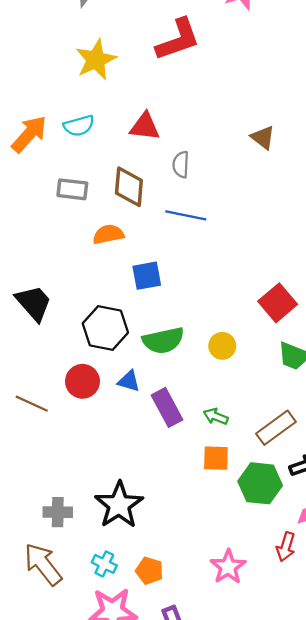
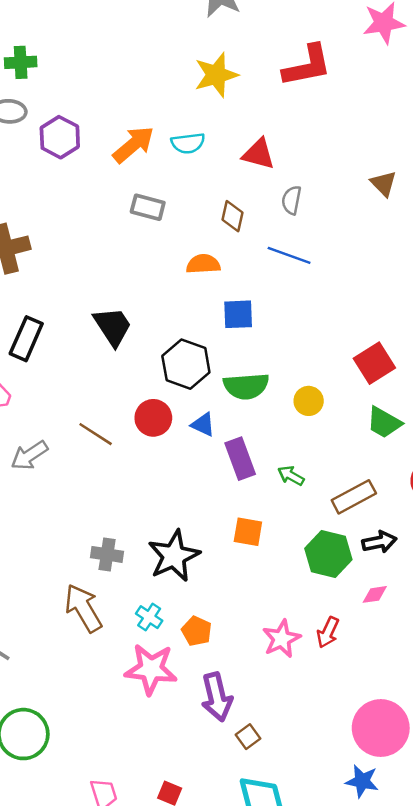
brown diamond: (129, 187) -> (232, 216), size x0.7
gray rectangle: (72, 189) -> (148, 207), moved
orange square: (216, 458) -> (248, 532), moved
red arrow: (286, 547) -> (328, 632), moved

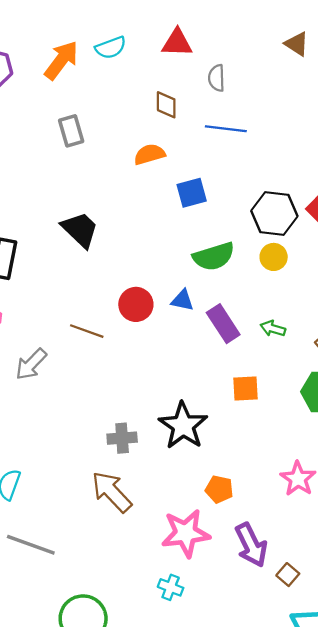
gray rectangle: (148, 207) -> (71, 131), moved, turned 72
black hexagon: (186, 364) -> (274, 214), moved
cyan cross: (149, 617) -> (171, 587), moved

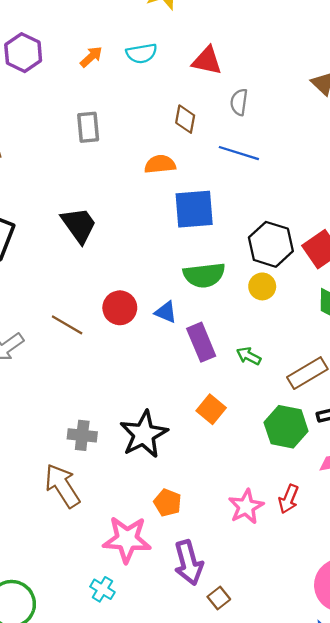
orange arrow: (61, 60) -> (91, 57), size x0.6
blue square: (192, 193) -> (194, 209), size x1.4
orange square: (245, 388) -> (211, 409), turned 32

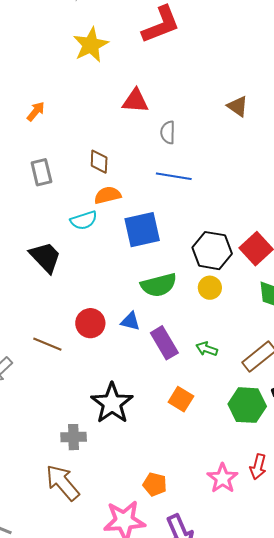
cyan semicircle: (142, 53) -> (84, 220), moved
brown diamond: (185, 119) -> (99, 162), moved
black star: (144, 434) -> (112, 403), moved

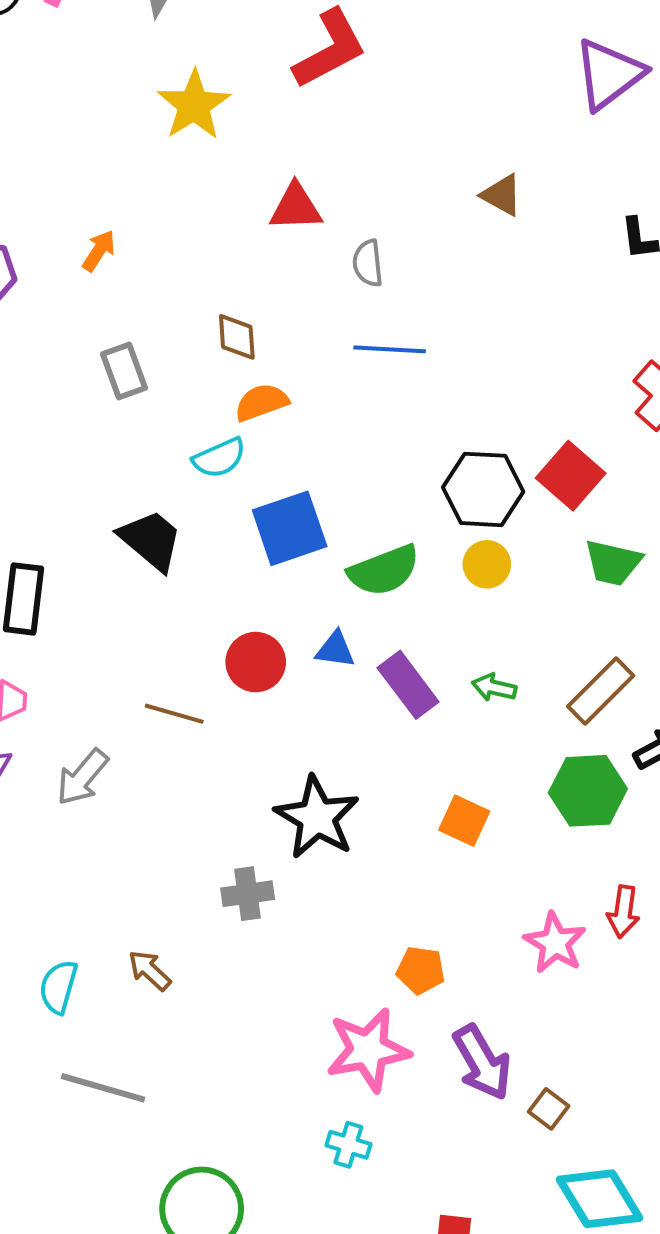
blue square: (142, 230) -> (290, 528), moved
orange square: (181, 399) -> (464, 821), moved
brown arrow: (63, 483) -> (150, 970), moved, size x0.6

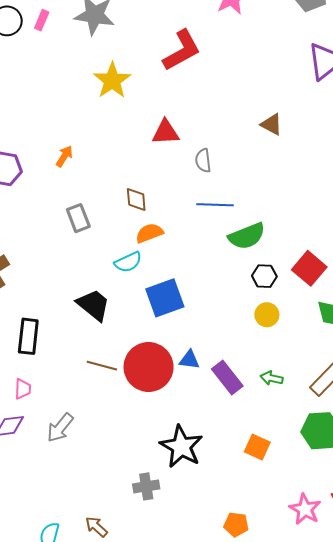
black hexagon: (483, 489) -> (264, 276), size x0.6
green semicircle: (384, 570) -> (247, 236), moved
red circle: (256, 662) -> (149, 367), size x1.6
brown line: (174, 714) -> (102, 366), moved

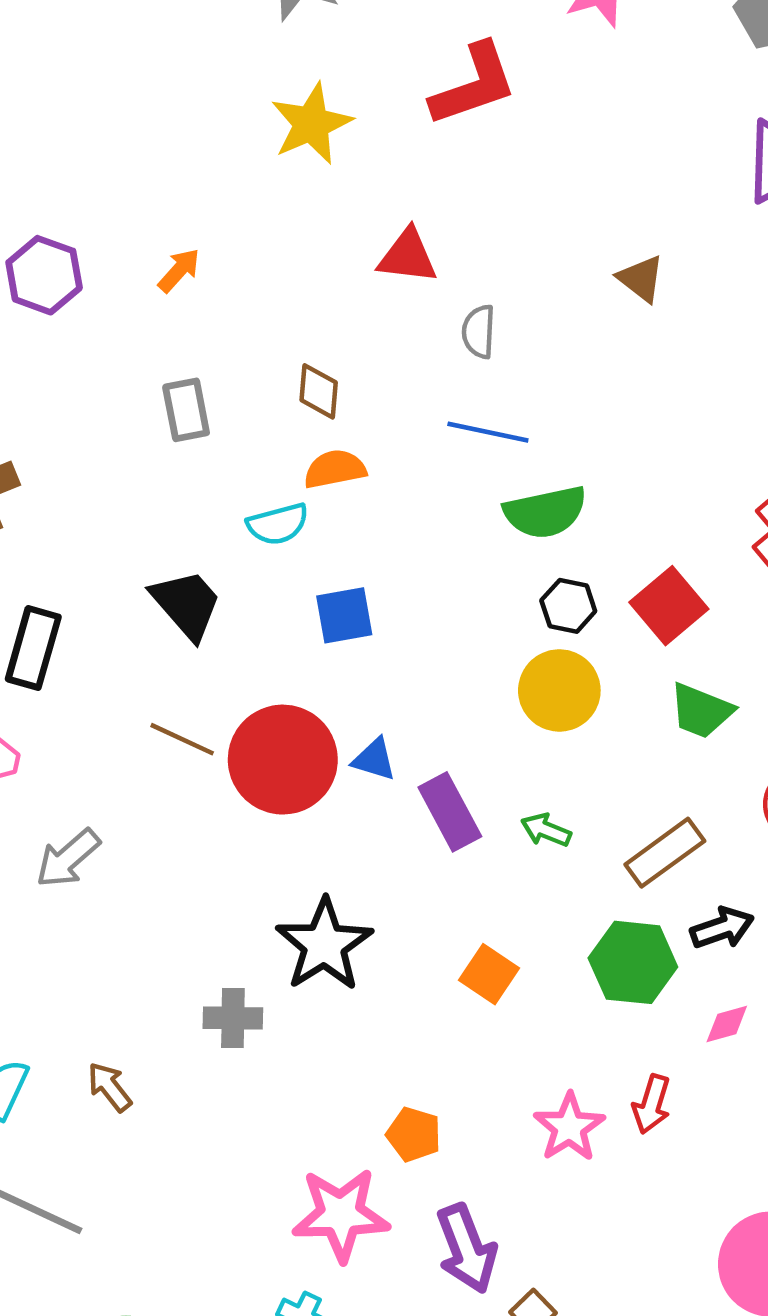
blue square: (165, 298) -> (344, 615), size x0.7
yellow circle: (267, 315) -> (559, 690), size x1.5

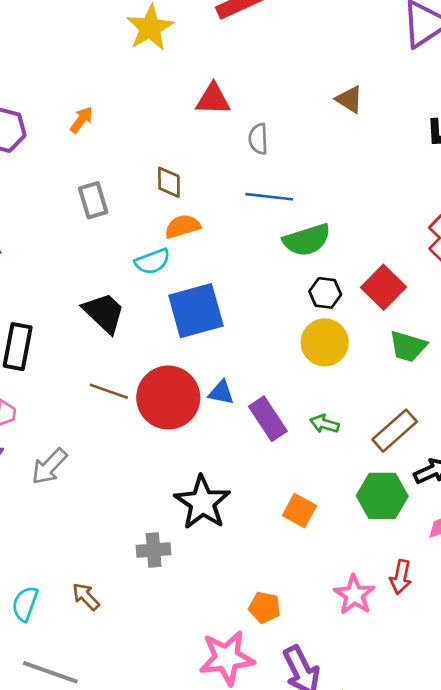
blue square: (344, 615) -> (196, 311), size x1.6

